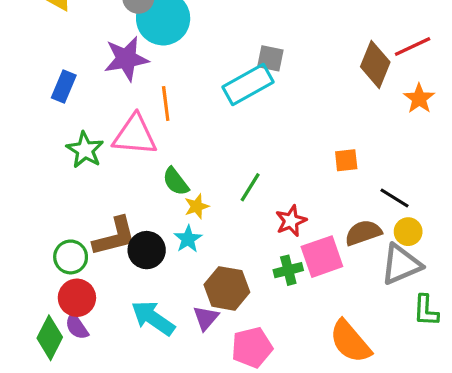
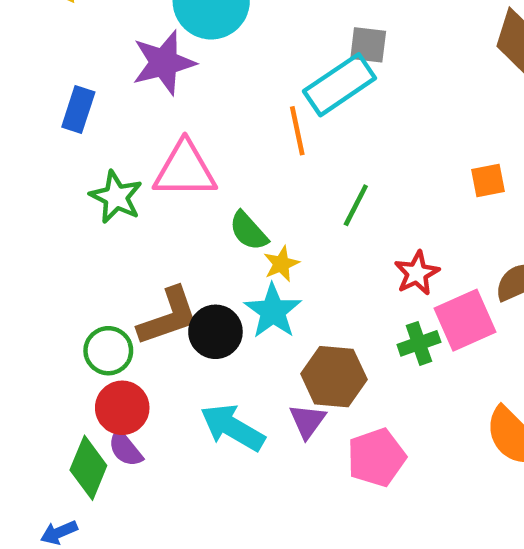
orange line: (166, 103) -> (297, 131), moved
green line: (250, 187) -> (356, 205), moved
cyan star: (188, 239) -> (273, 311), size x1.4

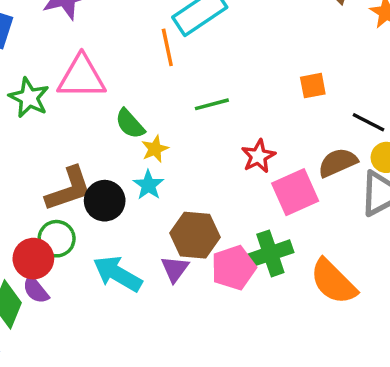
green line: (356, 205) -> (212, 104), turned 48
cyan star: (273, 311) -> (148, 185), size x0.7
green cross: (419, 343) -> (270, 253), moved, size x1.4
green circle: (108, 351) -> (57, 239), moved
pink pentagon: (376, 457) -> (234, 268), moved

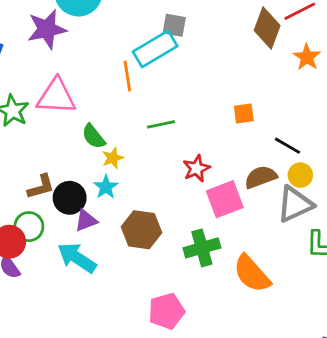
brown L-shape: (69, 189) -> (41, 187), size x0.7
pink pentagon: (234, 268) -> (167, 311), moved
purple triangle: (175, 269) -> (86, 220), moved, turned 30

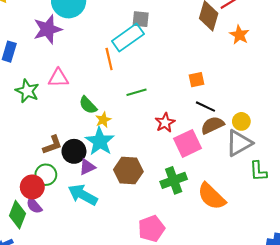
pink triangle: (56, 96) -> (58, 78), size x0.7
black line: (287, 146) -> (205, 107), moved
cyan star: (106, 187) -> (100, 141), size x1.6

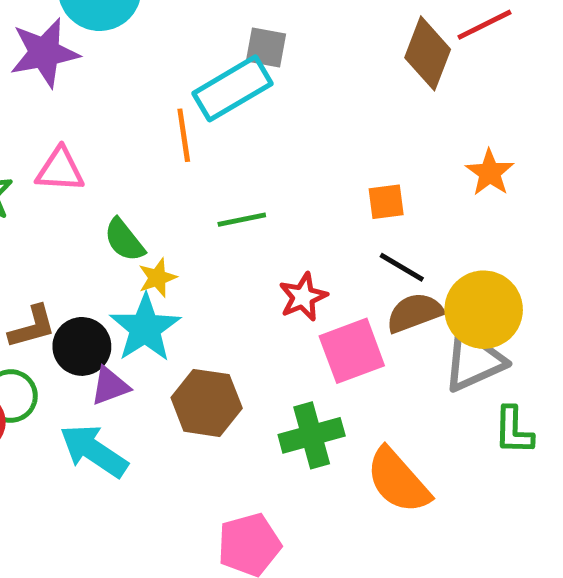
orange star: (239, 35) -> (490, 173), moved
yellow circle: (241, 121) -> (484, 310), size x1.8

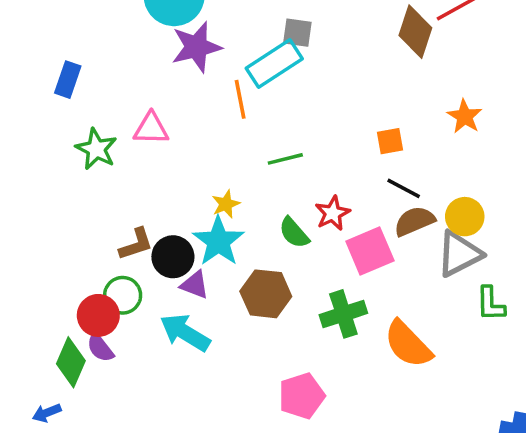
purple star: (44, 53) -> (196, 47), moved
green semicircle: (124, 240) -> (294, 233), moved
yellow circle: (484, 310) -> (465, 217), size x0.7
purple triangle: (110, 386) -> (195, 285), turned 44

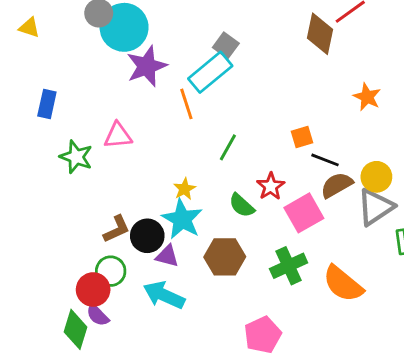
gray square: (297, 33) -> (226, 45), turned 35
orange square: (390, 141) -> (302, 137), moved
green line: (285, 159) -> (228, 147), turned -40

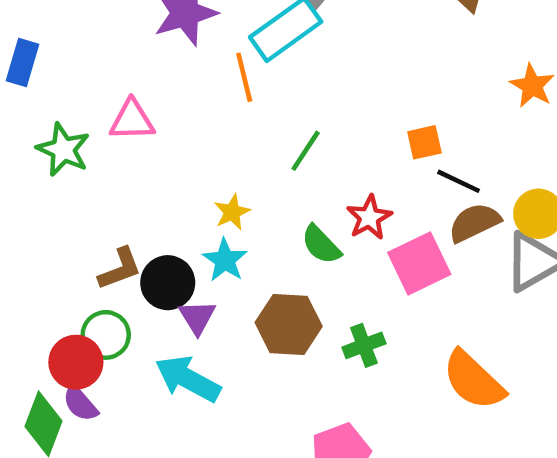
cyan star: (182, 219) -> (225, 260), size x0.7
purple triangle: (167, 256) -> (197, 317), turned 40
green cross: (289, 266) -> (364, 345), moved, size x0.7

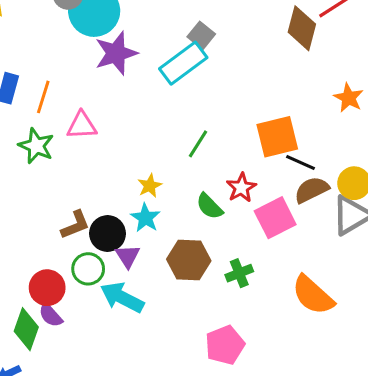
orange line: (244, 77) -> (43, 97), moved, turned 32
orange square: (424, 142) -> (277, 137), size x1.8
green circle: (106, 335) -> (88, 269), moved

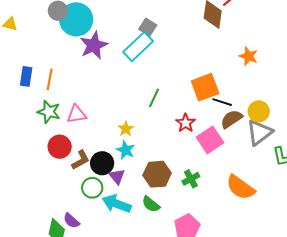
pink triangle: (82, 125) -> (76, 114), moved
green semicircle: (209, 206) -> (151, 204), moved
red circle: (47, 288) -> (60, 147), moved

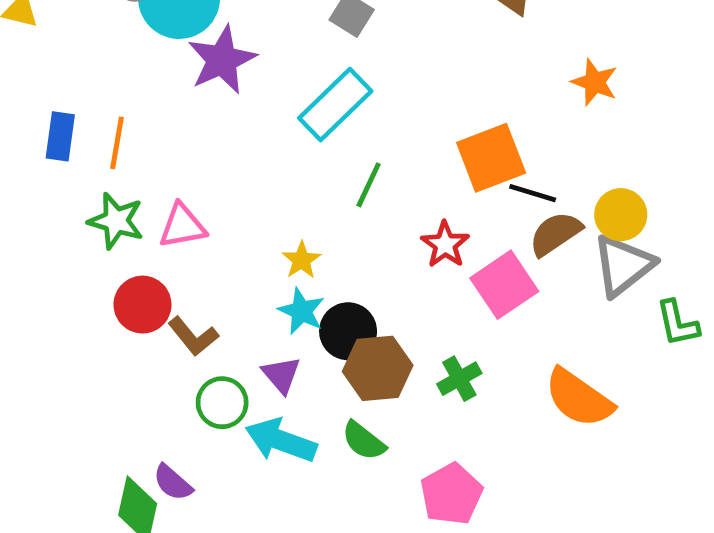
cyan rectangle: (138, 47) -> (335, 105), moved
brown L-shape: (81, 160) -> (193, 336), turned 80
black circle: (102, 163) -> (348, 331), moved

